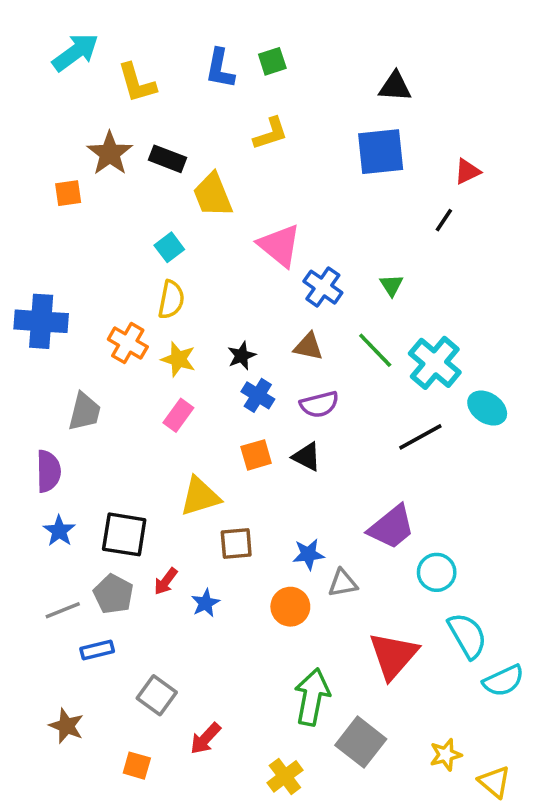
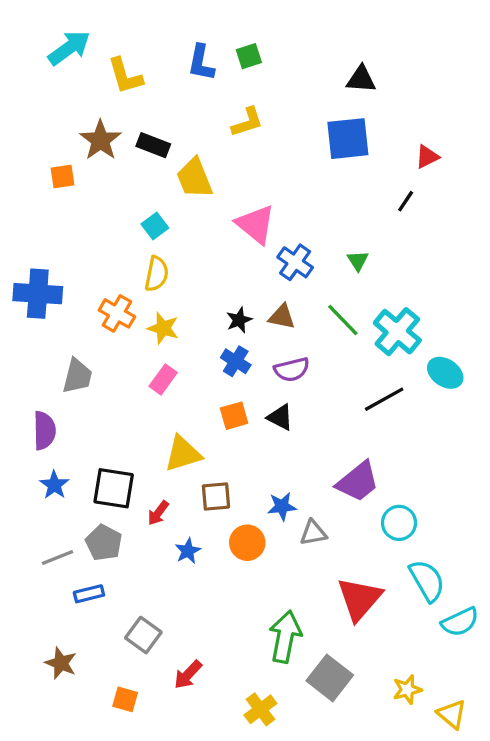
black star: (242, 356) -> (239, 320), moved
red arrow: (166, 581) -> (158, 513), moved
orange circle: (290, 607) -> (247, 543), moved

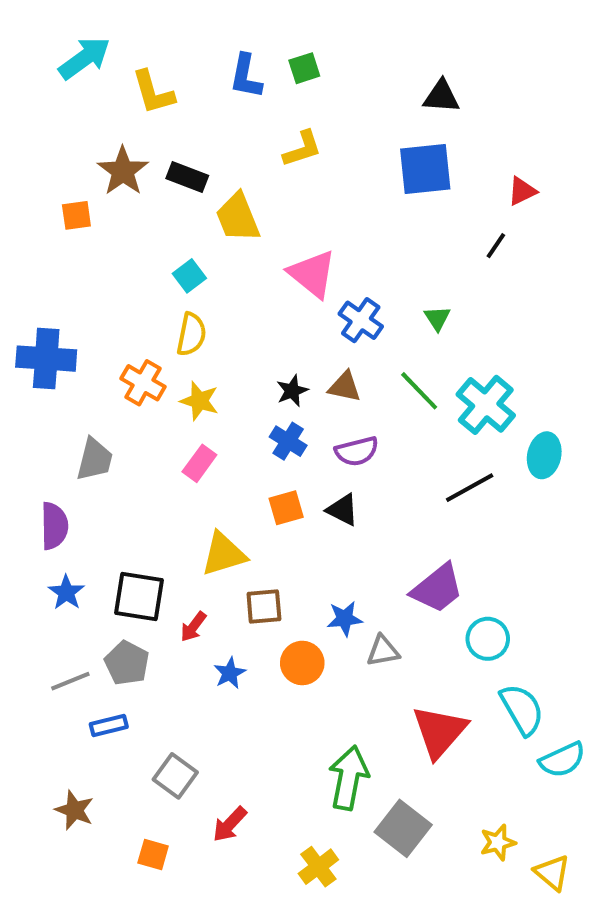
cyan ellipse: (445, 373) -> (544, 455), turned 68

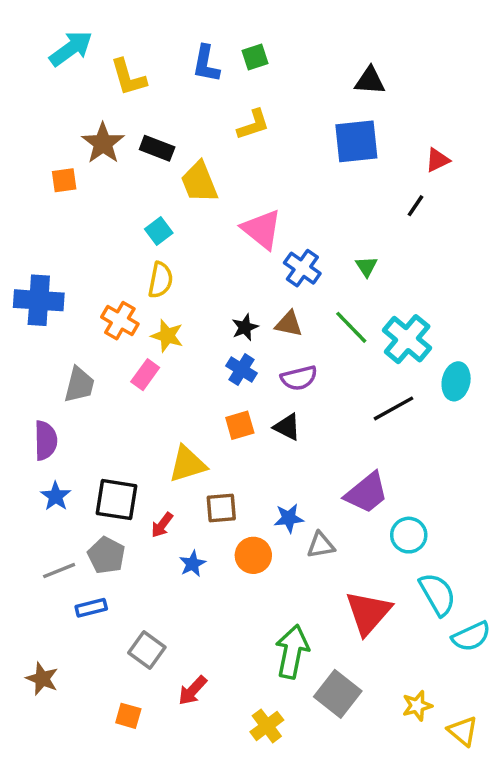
pink rectangle: (199, 463) -> (145, 375), moved
brown star: (74, 810) -> (42, 679), moved

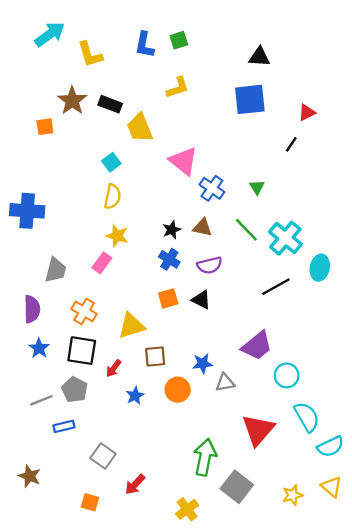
orange cross: (120, 321) -> (84, 311), moved
yellow triangle: (463, 731) -> (332, 487), moved

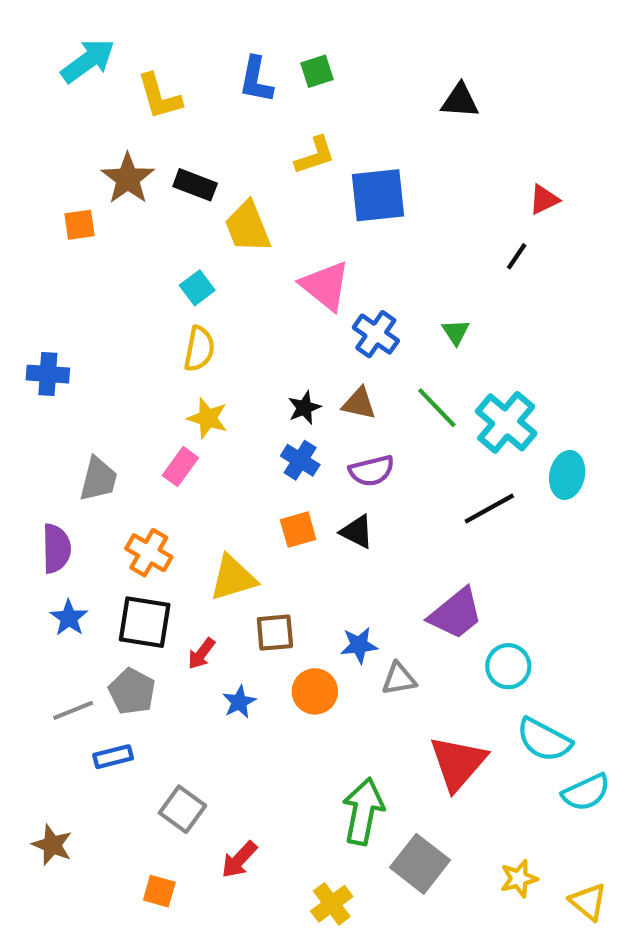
blue square: (250, 99) -> (378, 195), moved
blue cross: (27, 211) -> (48, 374), size x0.7
cyan semicircle: (307, 417) -> (544, 740), turned 148
yellow triangle: (332, 487) -> (588, 902), moved

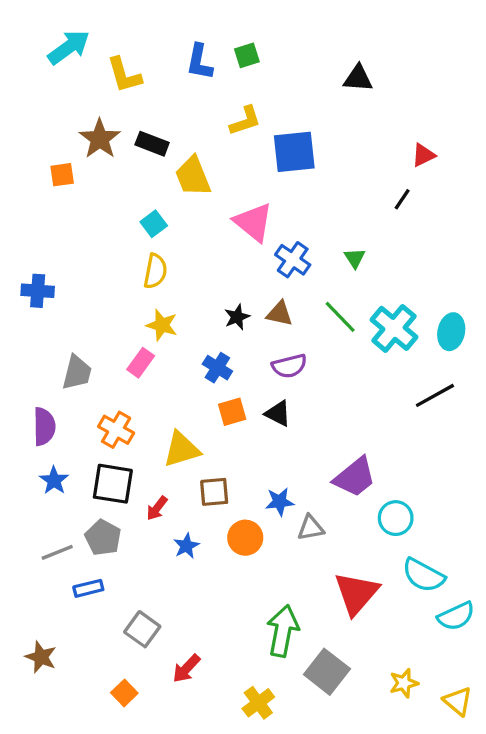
blue cross: (300, 460) -> (217, 368), moved
cyan ellipse: (567, 475) -> (451, 332), moved
black line: (489, 509) -> (435, 395), moved
orange square: (159, 891) -> (124, 693), turned 30

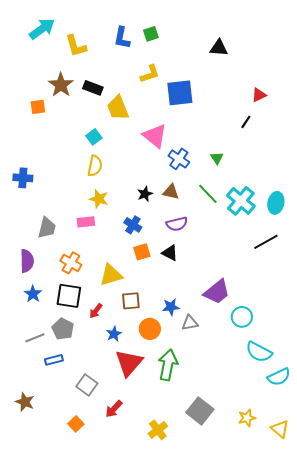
pink rectangle: (141, 363) -> (86, 222), turned 48
red triangle: (356, 593) -> (129, 363), moved
green arrow: (283, 631) -> (168, 365), moved

